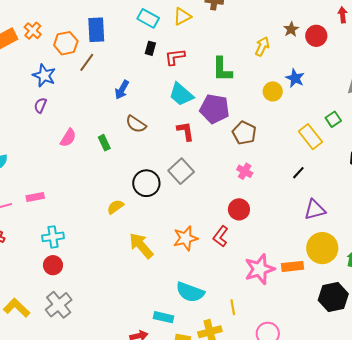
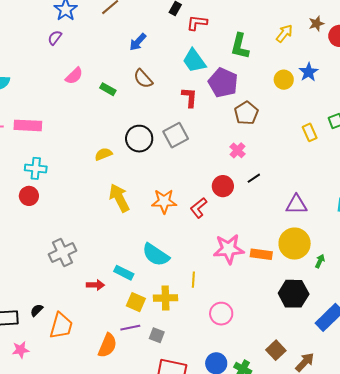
yellow rectangle: (310, 137) -> (310, 132), size x0.7
green rectangle: (104, 143) -> (108, 89), turned -49
black line: (298, 173) -> (254, 178), moved
pink rectangle: (35, 197) -> (28, 125), size x1.5
gray cross: (59, 305) -> (62, 253), moved

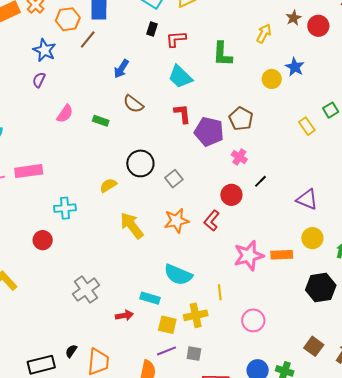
purple pentagon: (223, 83) -> (209, 132), moved
gray square: (176, 135) -> (174, 179), moved, size x0.7
cyan cross: (36, 168) -> (65, 208), moved
purple triangle: (296, 205) -> (307, 199), turned 35
yellow circle: (295, 244) -> (312, 238), size x0.7

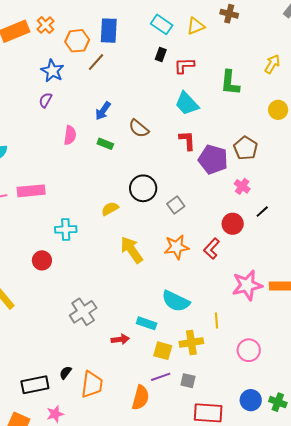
blue arrow: (121, 69) -> (103, 111), moved
pink semicircle: (65, 114) -> (70, 135), turned -30

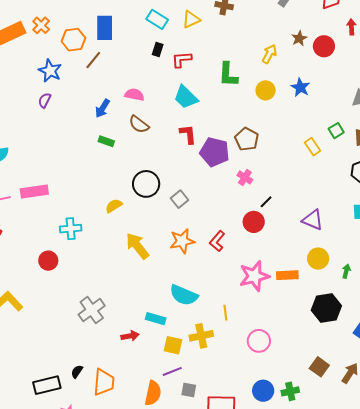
yellow circle: (278, 110) -> (266, 90), moved
pink semicircle: (70, 135) -> (134, 95), moved, turned -84
red circle: (233, 224) -> (254, 222), moved
gray square: (188, 381) -> (189, 390), moved
green cross: (278, 402) -> (290, 391), turned -30

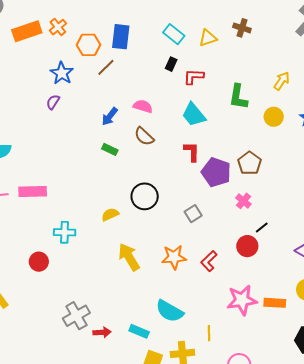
gray square: (179, 199) -> (193, 214), moved
red arrow: (130, 336) -> (102, 332), moved

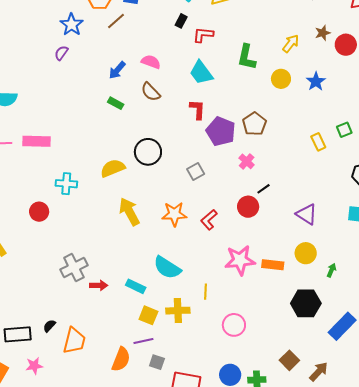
yellow semicircle: (110, 214) -> (113, 168), size x1.4

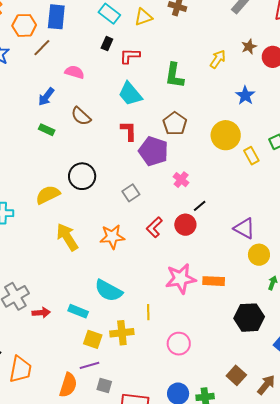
pink semicircle: (151, 62) -> (75, 72), moved
yellow circle: (281, 79) -> (226, 135), moved, size x1.5
brown pentagon: (254, 124) -> (175, 123), moved
red L-shape: (209, 220) -> (154, 227), moved
yellow circle: (306, 253) -> (259, 255), moved

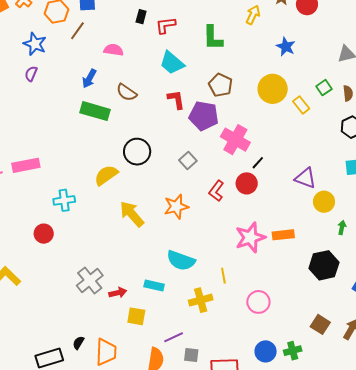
green rectangle: (47, 130) -> (95, 111), size x1.8
pink cross: (181, 180) -> (235, 140), size x1.8
yellow square: (93, 339) -> (136, 316), moved

